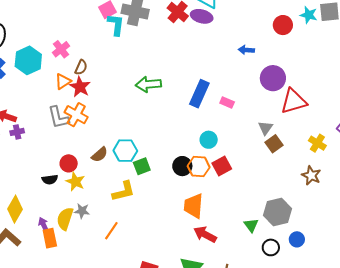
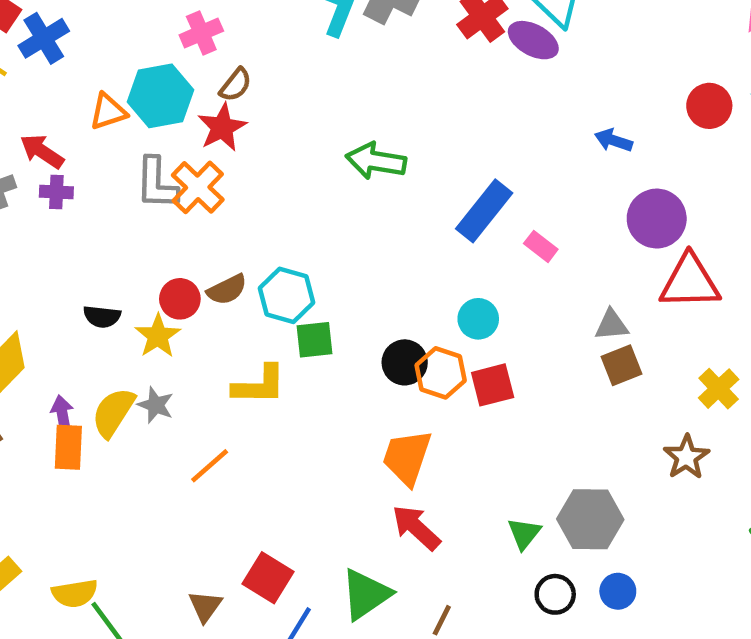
cyan hexagon: (28, 60) -> (161, 96), moved
orange triangle: (63, 81) -> (108, 112), moved
gray triangle: (265, 128) -> (612, 325), turned 35
red circle: (69, 163) -> (180, 299), moved

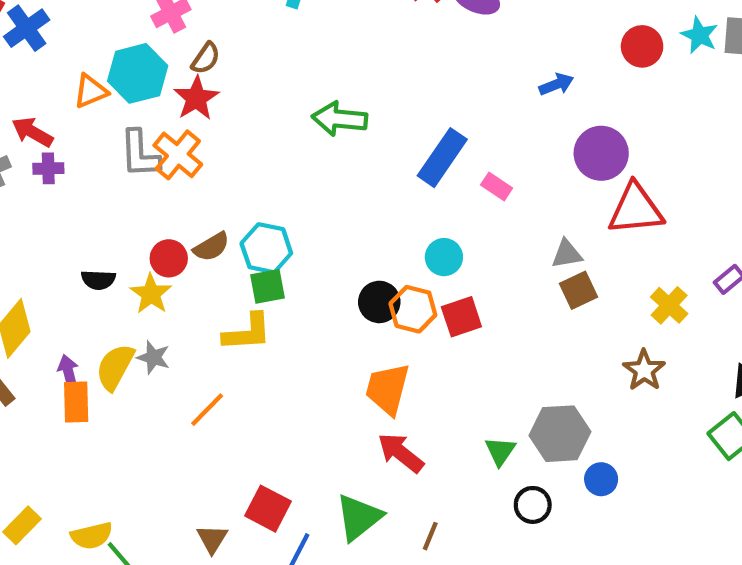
blue arrow: (614, 140) -> (556, 84), turned 144
green square: (314, 340) -> (267, 286), moved
blue circle: (618, 591) -> (601, 479), moved

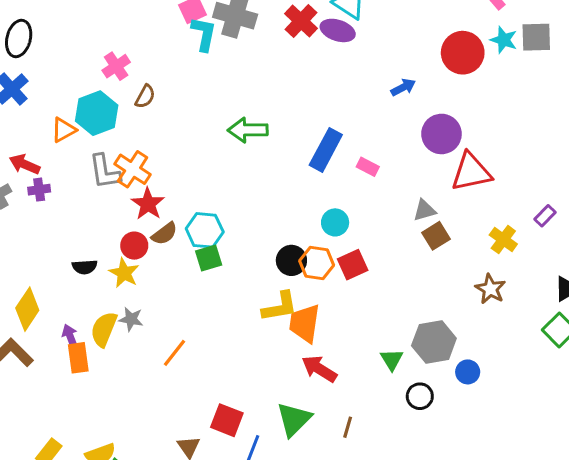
red circle: (642, 46) -> (463, 53), size x1.4
red star: (196, 98) -> (148, 204), moved
yellow L-shape: (247, 332) -> (280, 307), moved

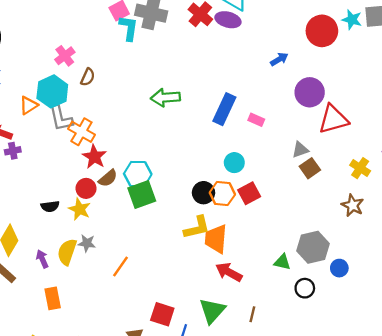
gray L-shape: (105, 172) -> (61, 118), moved
green square: (209, 258) -> (142, 194), size x1.4
orange rectangle: (78, 358) -> (53, 298), moved
green triangle: (392, 360) -> (282, 262), turned -42

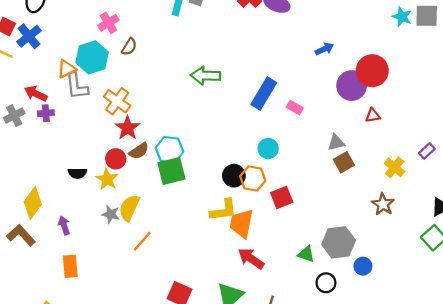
red circle: (322, 31) -> (372, 71), moved
gray L-shape: (61, 118) -> (77, 86), moved
red triangle: (333, 119) -> (373, 115), size x0.5
red square: (249, 193) -> (282, 197), moved
yellow semicircle: (67, 252) -> (129, 208), moved

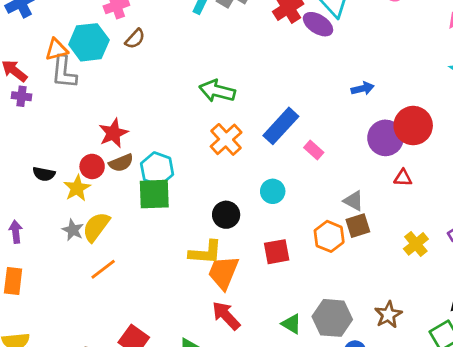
orange cross: (117, 101) -> (226, 139), moved
gray triangle: (336, 143) -> (354, 201), turned 30
orange hexagon: (253, 178) -> (329, 236), moved
brown star: (383, 204) -> (388, 315), moved

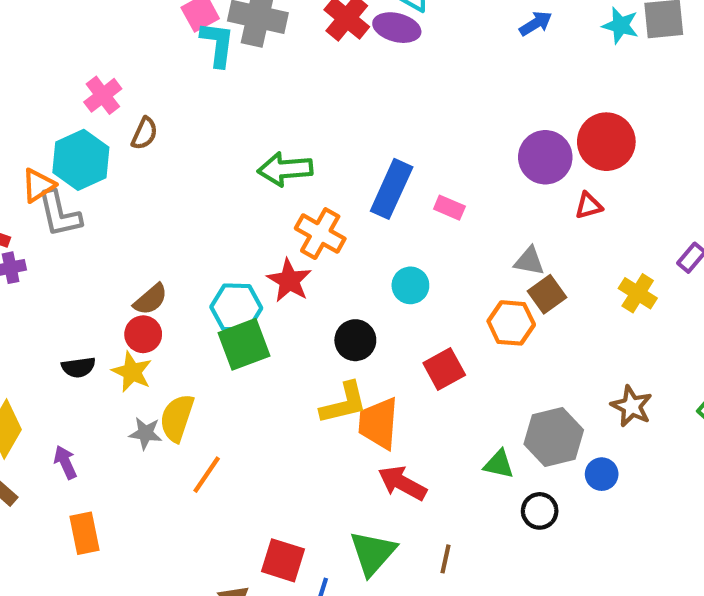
blue arrow: (363, 89) -> (536, 23), moved
red circle: (413, 126) -> (606, 142), moved
red star: (113, 133) -> (289, 280), moved
brown semicircle: (121, 163) -> (151, 299), moved

